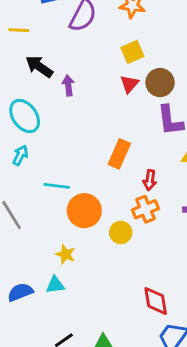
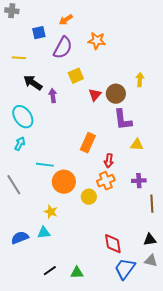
yellow square: (132, 52) -> (76, 76), moved

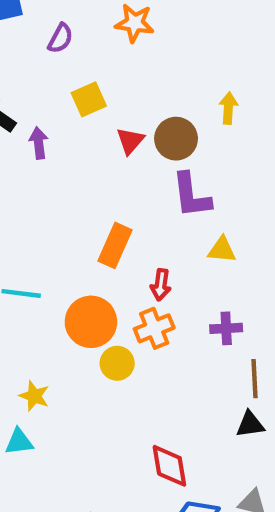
purple semicircle: (63, 48) -> (60, 38), size x0.6
orange circle: (64, 182) -> (91, 322), moved
black triangle: (150, 240) -> (250, 424), moved

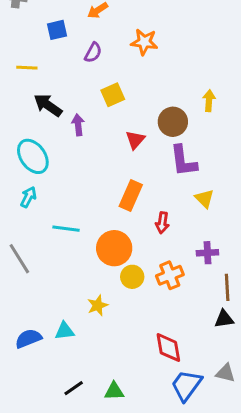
red triangle: (130, 141) -> (135, 140), moved
yellow triangle: (222, 250) -> (204, 199), turned 40
orange cross: (154, 328) -> (170, 275), moved
yellow star: (34, 396) -> (98, 305), moved, turned 30

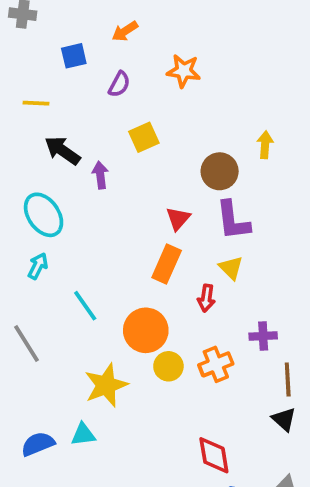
red triangle: (135, 140) -> (178, 219), moved
yellow triangle: (204, 199) -> (231, 268), moved
cyan line: (66, 229) -> (85, 306), turned 48
yellow star: (98, 305) -> (106, 385), moved, size x1.6
black triangle: (224, 319) -> (284, 419), turned 50

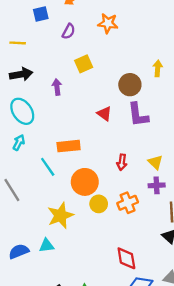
black arrow: (62, 150) -> (21, 74), moved, turned 135
red triangle: (178, 219) -> (104, 114), turned -35
orange rectangle: (167, 264) -> (69, 146), moved, turned 60
yellow triangle: (231, 268) -> (155, 162), moved

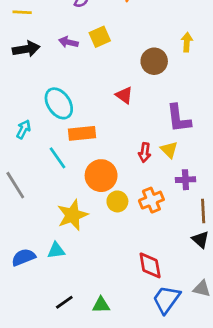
purple arrow: (57, 87) -> (68, 42), moved, turned -70
cyan ellipse: (22, 111) -> (59, 103), moved
purple L-shape: (138, 115) -> (179, 118), moved
yellow triangle: (155, 162) -> (169, 150), moved

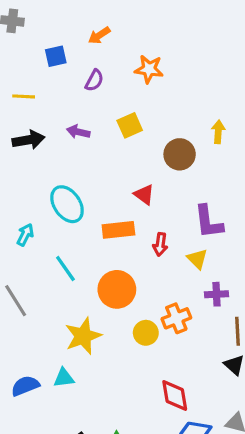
yellow square: (100, 37) -> (130, 125), moved
orange rectangle: (82, 133) -> (118, 230), moved
red arrow: (145, 152) -> (160, 244), moved
yellow circle: (117, 201) -> (146, 333), moved

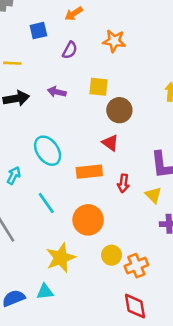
yellow square: (130, 125) -> (99, 87), turned 30
brown circle: (180, 154) -> (119, 110), moved
orange cross: (176, 318) -> (136, 266), moved

